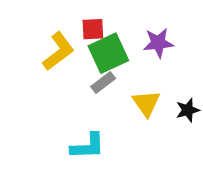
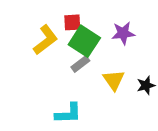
green square: (108, 53) -> (84, 41), turned -32

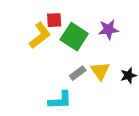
red square: (72, 22) -> (54, 20), moved
gray rectangle: (80, 64) -> (78, 73), moved

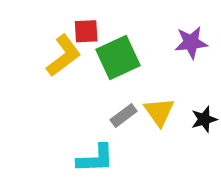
purple star: (108, 29) -> (191, 42), moved
green square: (74, 37) -> (118, 57), turned 32

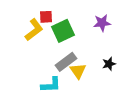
yellow triangle: (159, 112) -> (78, 71), moved
gray rectangle: (124, 116) -> (66, 62), size x1.5

